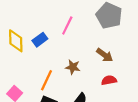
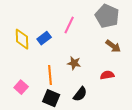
brown arrow: (105, 55) -> (113, 46), moved
orange line: (46, 80) -> (50, 75), turned -30

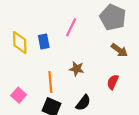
blue rectangle: (44, 38) -> (44, 41), turned -64
red semicircle: (107, 75) -> (113, 82), turned -56

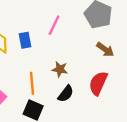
red semicircle: (113, 82) -> (98, 83), size x1.5
black semicircle: (83, 103) -> (66, 94), moved

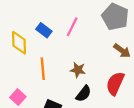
blue rectangle: (25, 40) -> (44, 30), moved, turned -42
orange line: (32, 83) -> (43, 69), moved

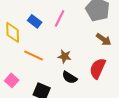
orange line: (43, 69) -> (34, 55), turned -60
black semicircle: (84, 94) -> (70, 77), turned 84

